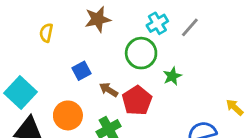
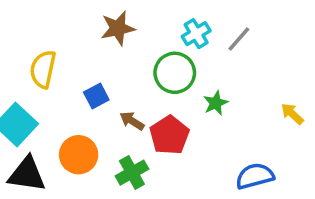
yellow semicircle: (46, 33) -> (43, 69), moved, size x1.5
yellow arrow: (235, 107) -> (292, 114), moved

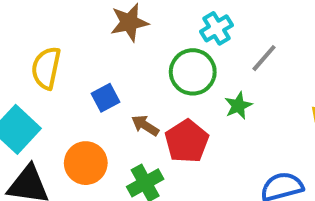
gray line: (239, 39) -> (264, 58), moved

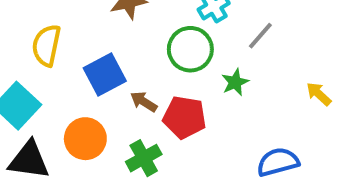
blue square: (106, 98) -> (105, 74), size x1.5
red pentagon: (187, 141) -> (185, 117), turned -30

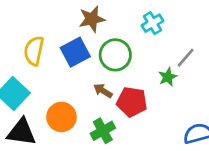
gray line: (260, 36) -> (186, 58), moved
green circle: (190, 49) -> (115, 55), moved
blue square: (105, 74) -> (75, 52), moved

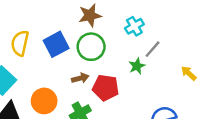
brown star: (92, 19) -> (90, 15), moved
cyan cross: (153, 23) -> (134, 26), moved
brown arrow: (103, 91) -> (80, 78), turned 133

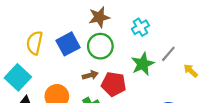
gray line: (153, 49) -> (168, 54), moved
green star: (137, 66) -> (143, 64), size x1.5

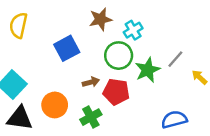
cyan cross: (140, 27) -> (133, 30), moved
yellow semicircle: (35, 43) -> (18, 25), moved
green circle: (100, 46) -> (119, 56), moved

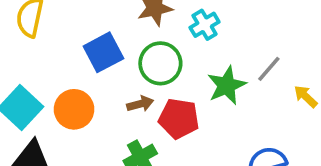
green circle: (119, 56) -> (160, 63), moved
orange circle: (55, 105) -> (74, 109), moved

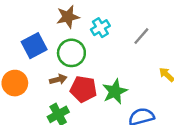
gray line: (269, 69) -> (141, 36), moved
green star: (227, 85) -> (115, 91), moved

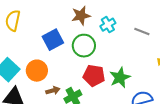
gray line: (141, 36) -> (142, 32), turned 70
brown arrow: (58, 79) -> (53, 91), moved

